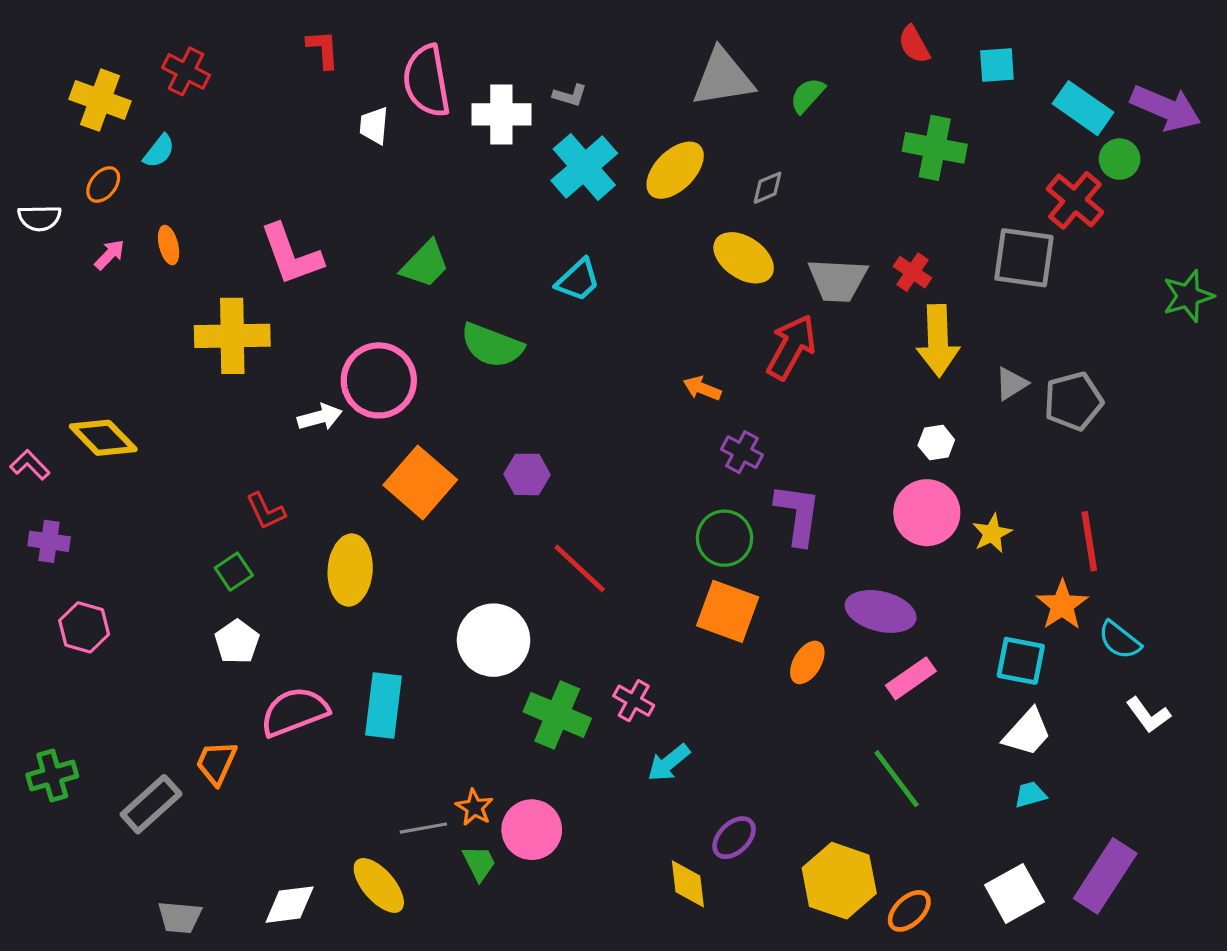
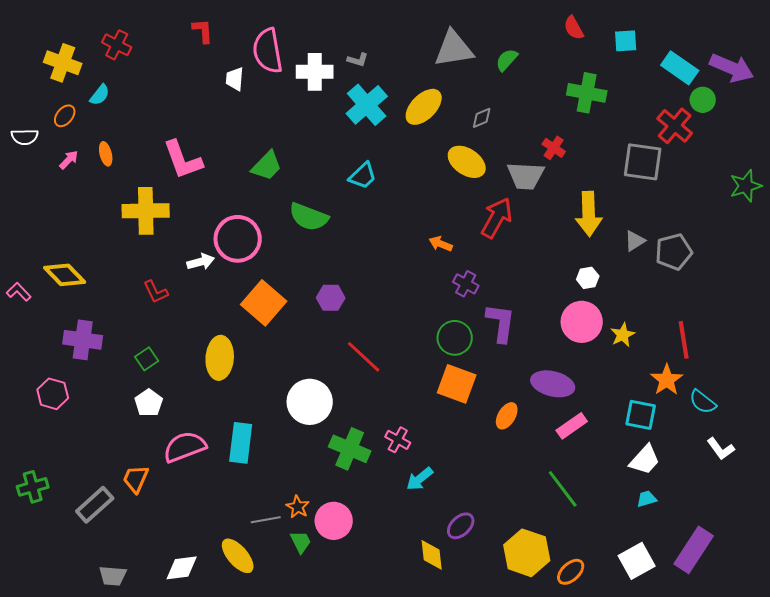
red cross: (912, 272) -> (554, 148), moved
red L-shape: (266, 511) -> (156, 292), moved
purple cross: (49, 541) -> (83, 340), moved, size x1.5

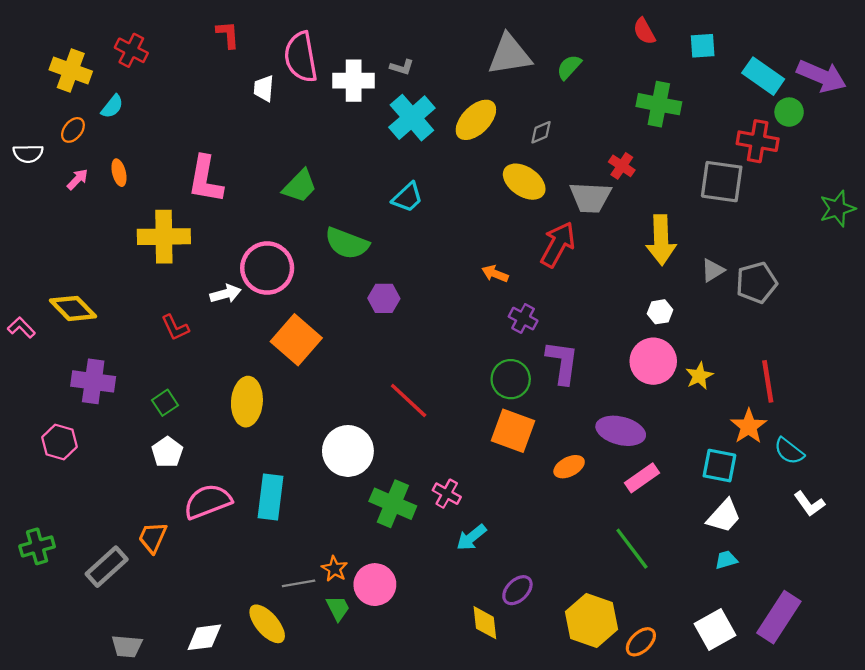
red cross: (675, 126) -> (758, 141), turned -30
pink L-shape: (183, 160) -> (205, 179), turned 30
purple hexagon: (331, 298) -> (384, 298), moved
orange ellipse: (507, 416) -> (569, 467), turned 32

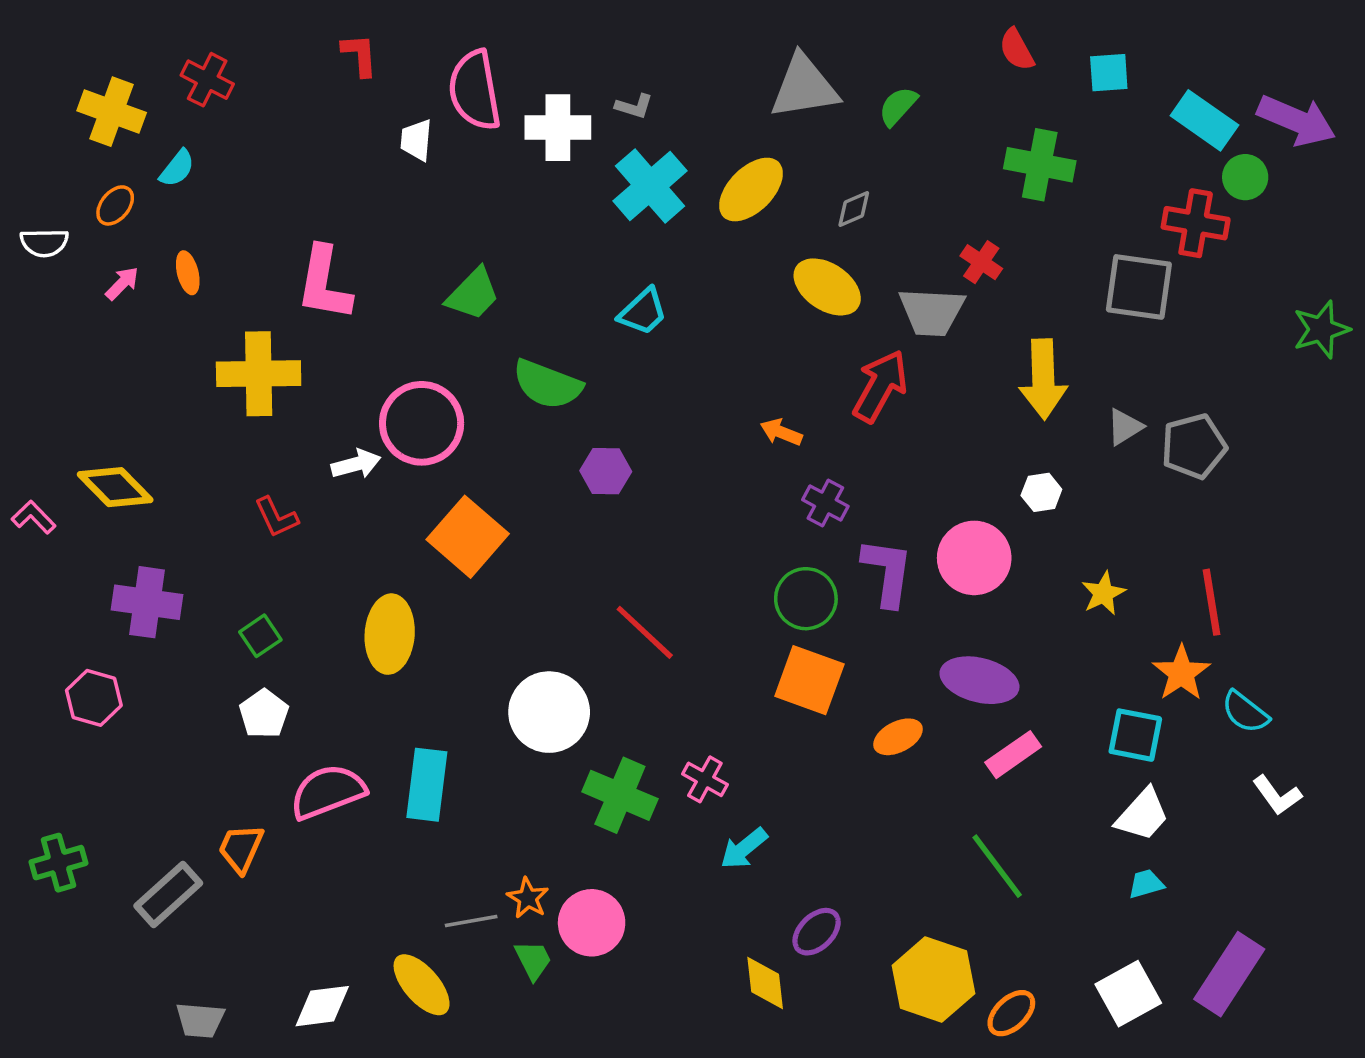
pink circle: (653, 361) -> (974, 558), moved

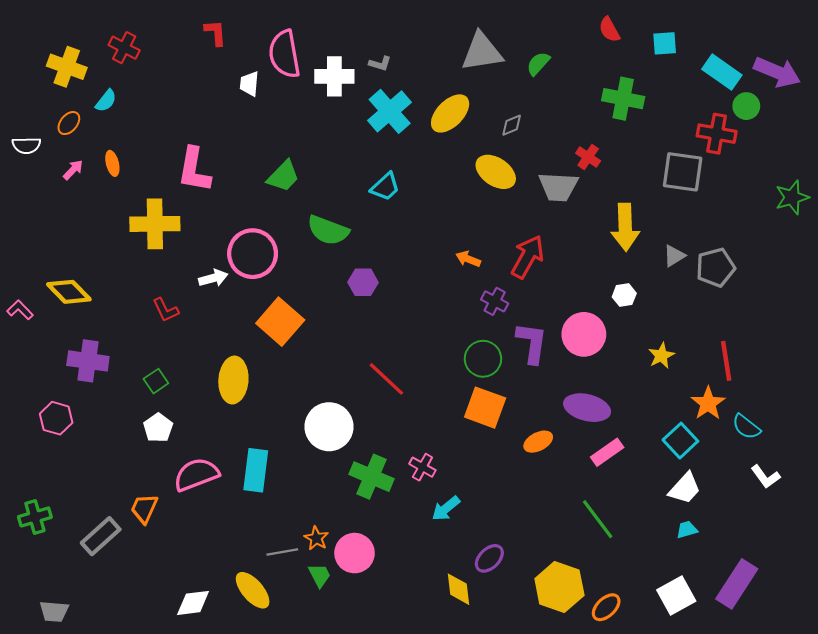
red arrow: (880, 386) -> (528, 257), moved
cyan square: (1135, 735) -> (680, 441), turned 36
gray trapezoid: (200, 1020) -> (54, 611), moved

